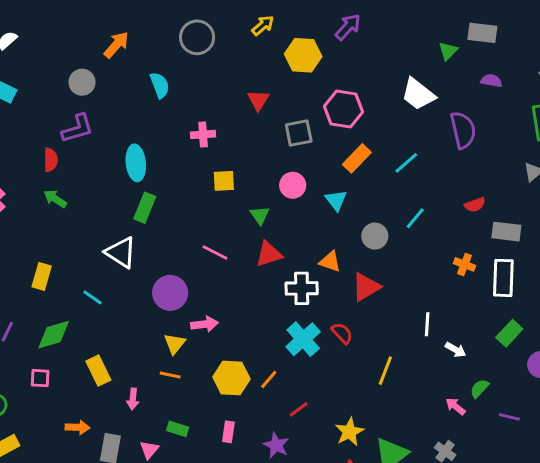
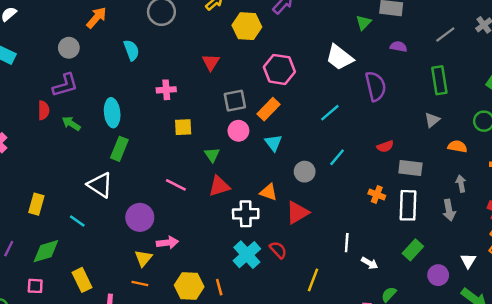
gray square: (299, 133) -> (235, 101), moved
orange rectangle: (357, 158) -> (269, 109), moved
green arrow: (55, 199) -> (71, 124), moved
orange line: (269, 380) -> (219, 287), turned -56

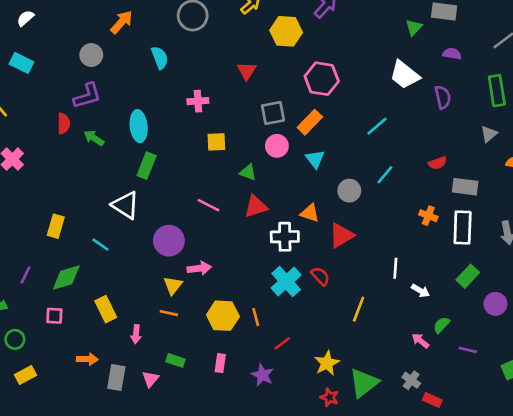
white trapezoid: (339, 57) -> (405, 75), moved
purple semicircle: (376, 86) -> (443, 97), moved, size x0.7
green triangle: (212, 155) -> (248, 172), turned -35

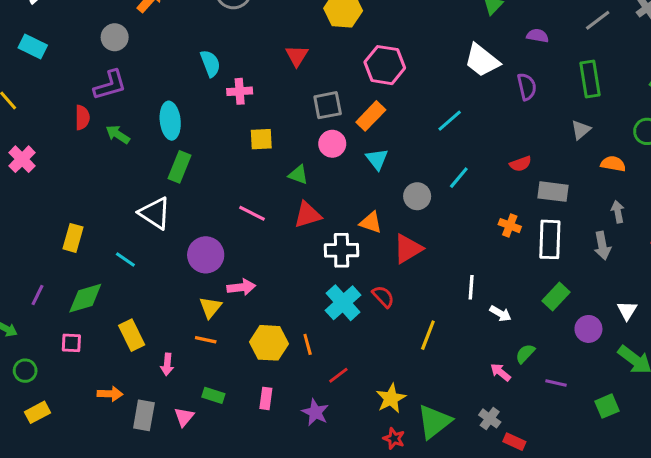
cyan semicircle: (160, 58) -> (210, 63), moved

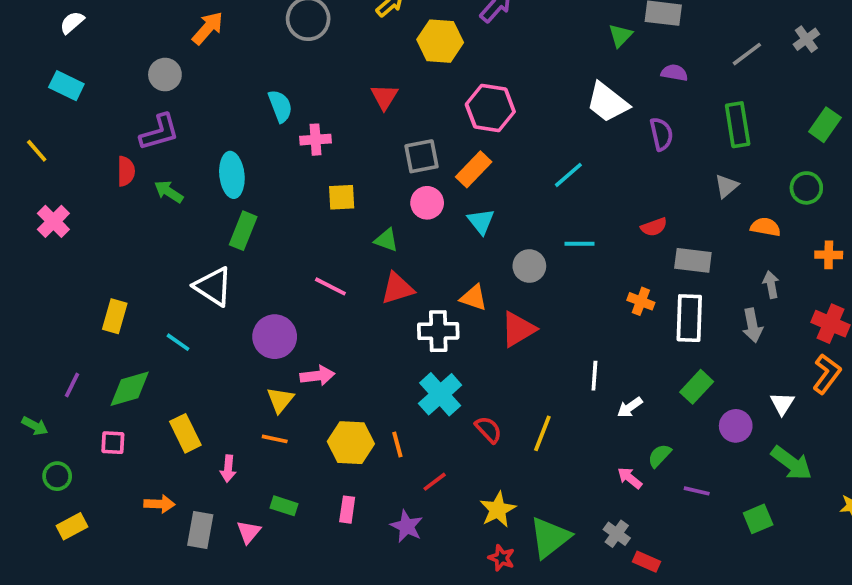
cyan line: (459, 178) -> (580, 244), turned 50
red semicircle: (383, 297) -> (488, 430), moved
white arrow: (500, 314) -> (630, 407), turned 115

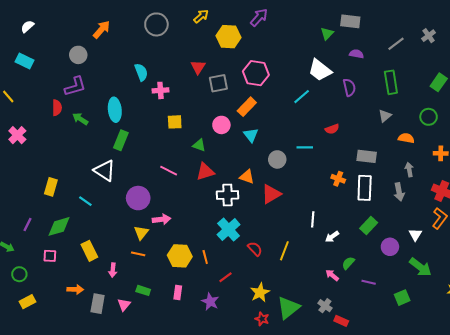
gray square: (422, 156) -> (218, 83), moved
cyan line: (568, 175) -> (302, 97), moved
red semicircle: (654, 227) -> (332, 129), moved

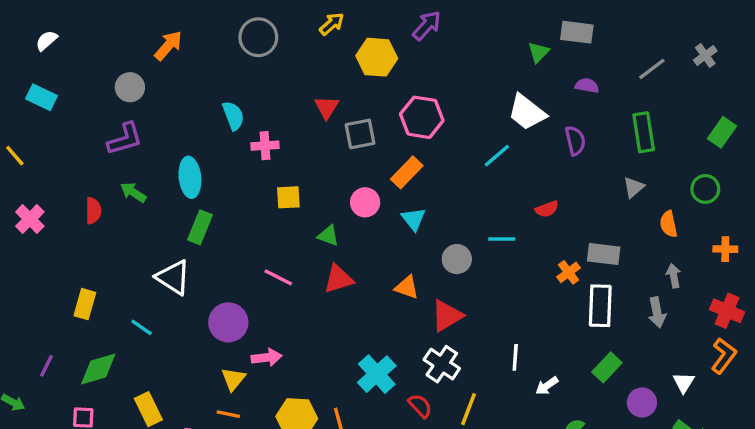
red semicircle: (57, 108) -> (93, 211), moved
orange semicircle: (406, 138) -> (669, 224), turned -112
orange cross: (338, 179) -> (569, 272), moved, turned 32
white cross: (227, 195) -> (442, 364), moved, turned 35

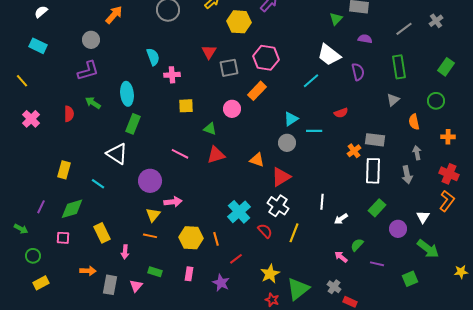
cyan triangle: (413, 219) -> (291, 119), moved, turned 35

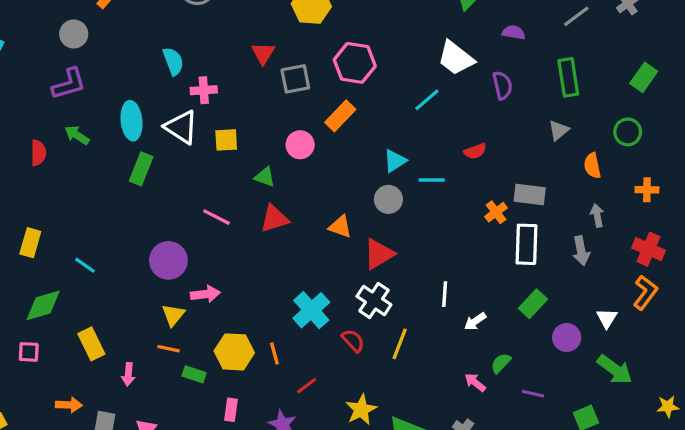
white triangle: (117, 154) -> (181, 127), moved
green rectangle: (155, 272) -> (194, 374), moved

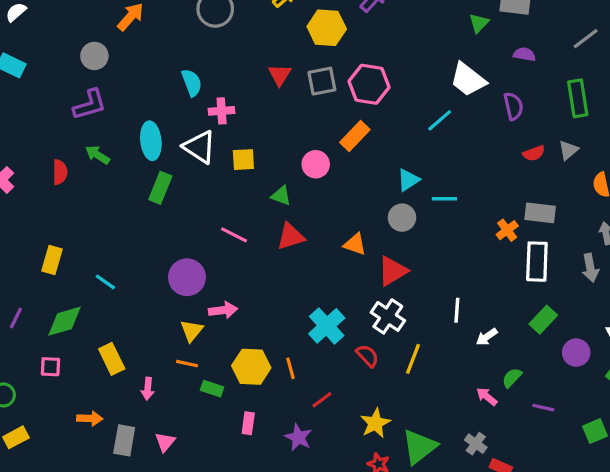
gray square: (295, 79) -> (322, 81), moved
red semicircle: (475, 151) -> (534, 153), moved

